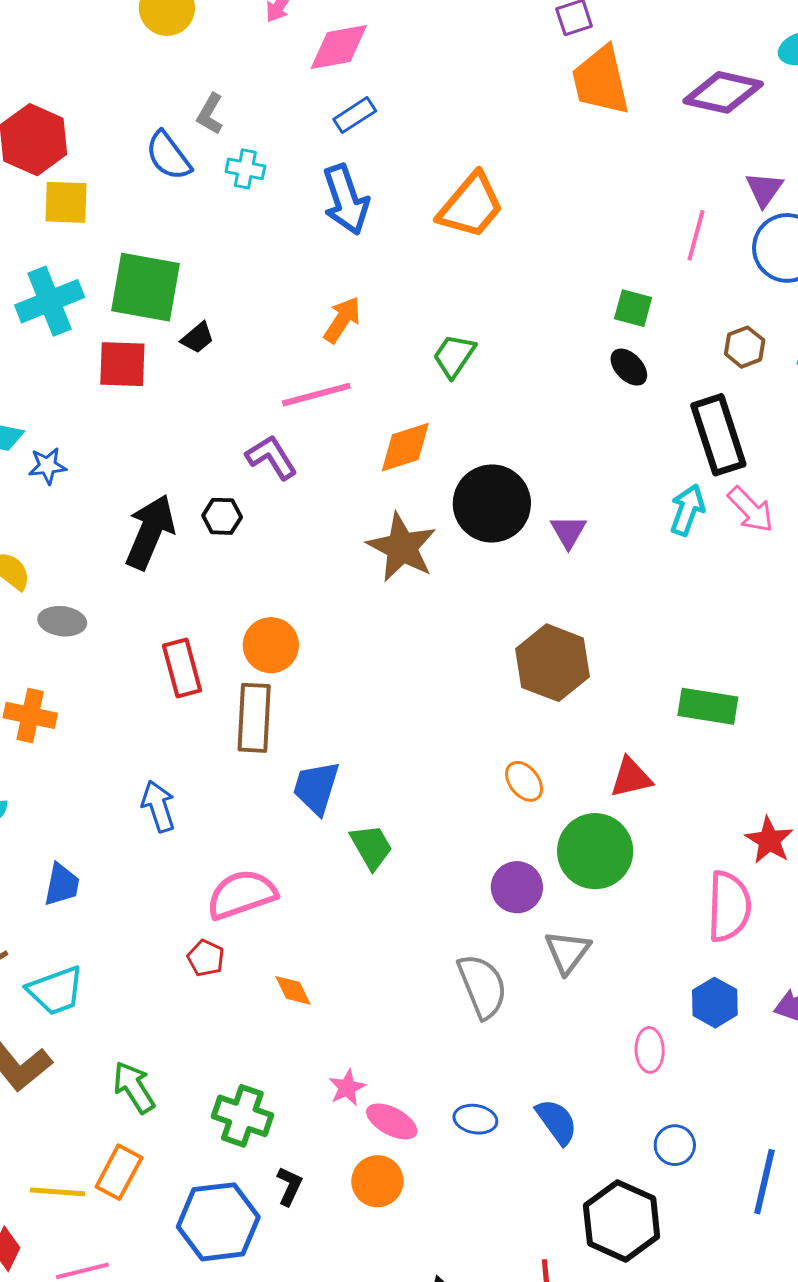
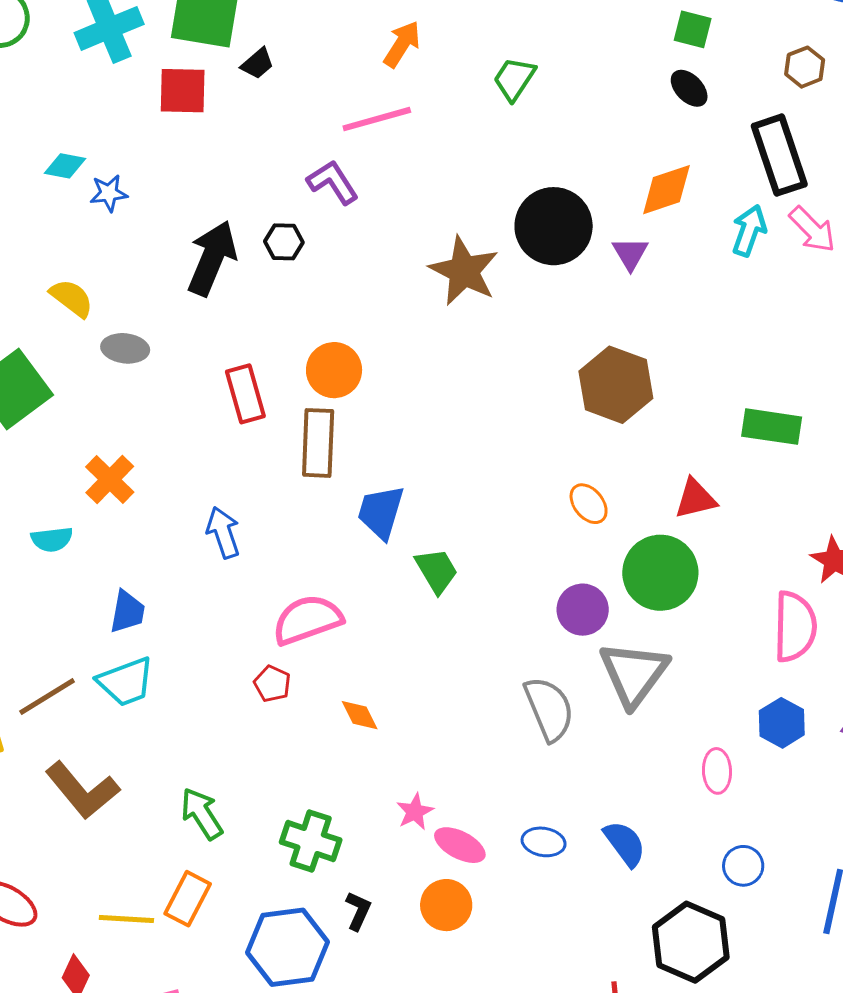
orange diamond: (405, 447) -> (666, 190), moved
orange cross: (30, 715) -> (110, 479), moved, turned 33
gray triangle: (567, 952) -> (634, 674), size x1.5
cyan trapezoid: (56, 991) -> (126, 682), moved

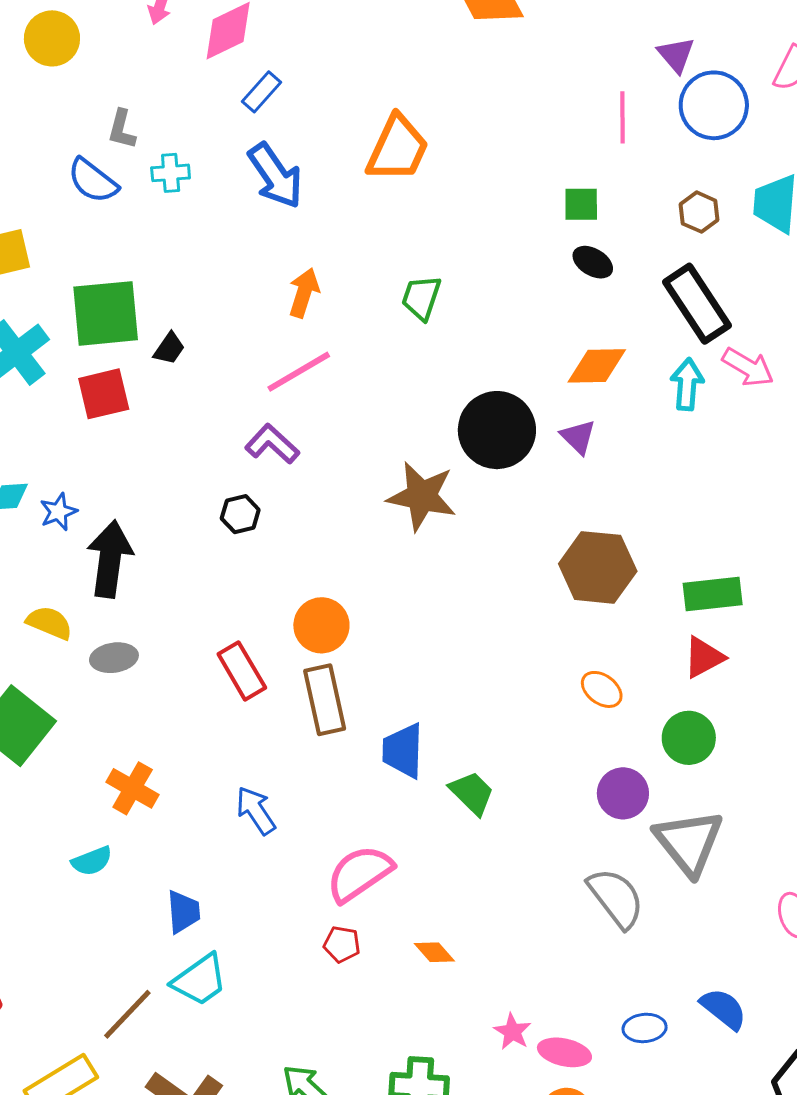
orange diamond: (666, 190) -> (597, 366), turned 32
black arrow: (212, 258) -> (110, 559), moved
green rectangle: (772, 427) -> (713, 594), moved
green circle: (660, 573) -> (689, 738), size x0.7

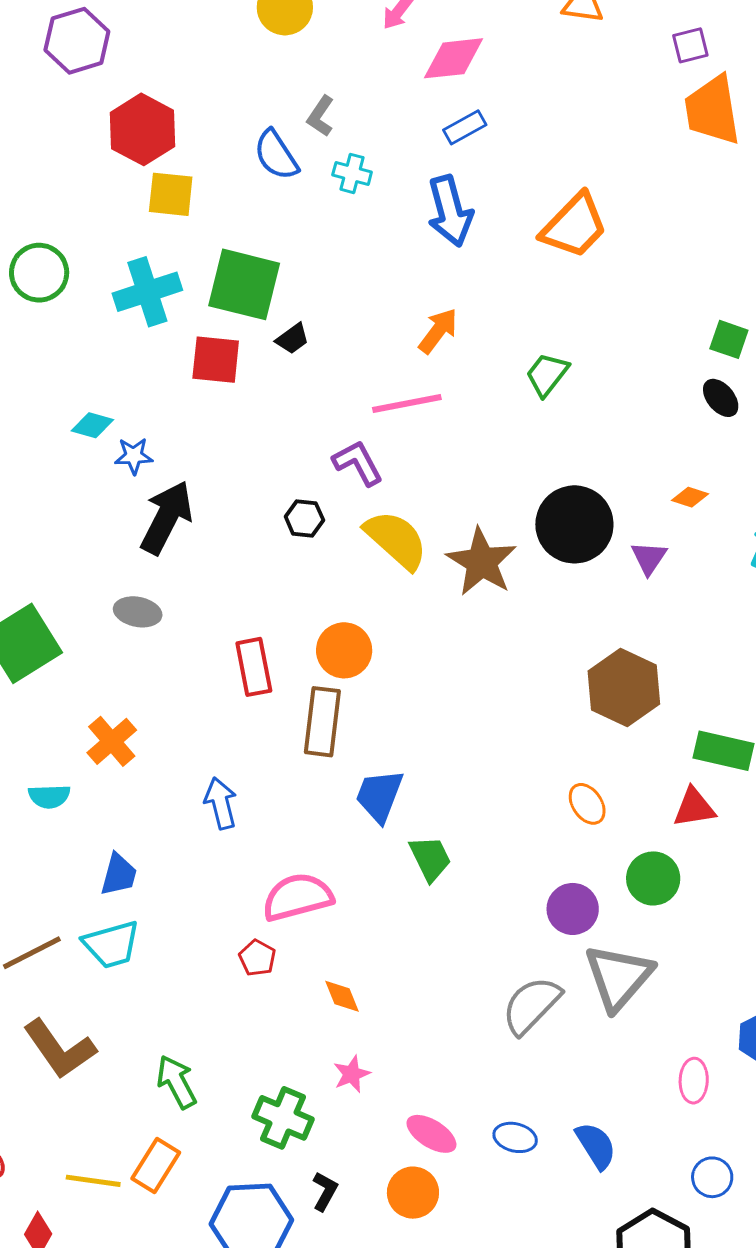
orange diamond: (597, 366) -> (690, 497), size x0.6
yellow semicircle: (49, 623) -> (396, 540), moved, size x1.5
gray semicircle: (616, 898) -> (531, 1005), turned -118
pink star: (512, 1032) -> (352, 1074), moved

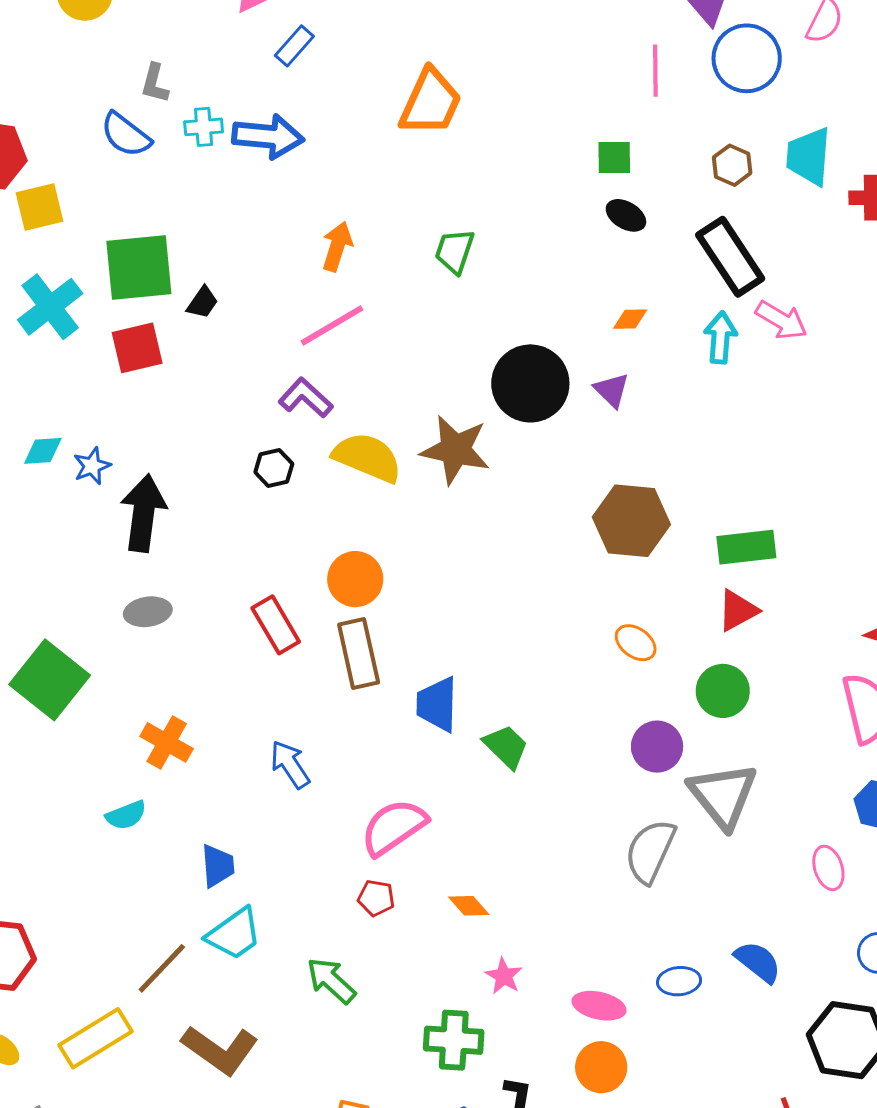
blue arrow: (450, 211) -> (268, 136), moved, turned -50
green arrow: (177, 1082) -> (331, 981), moved

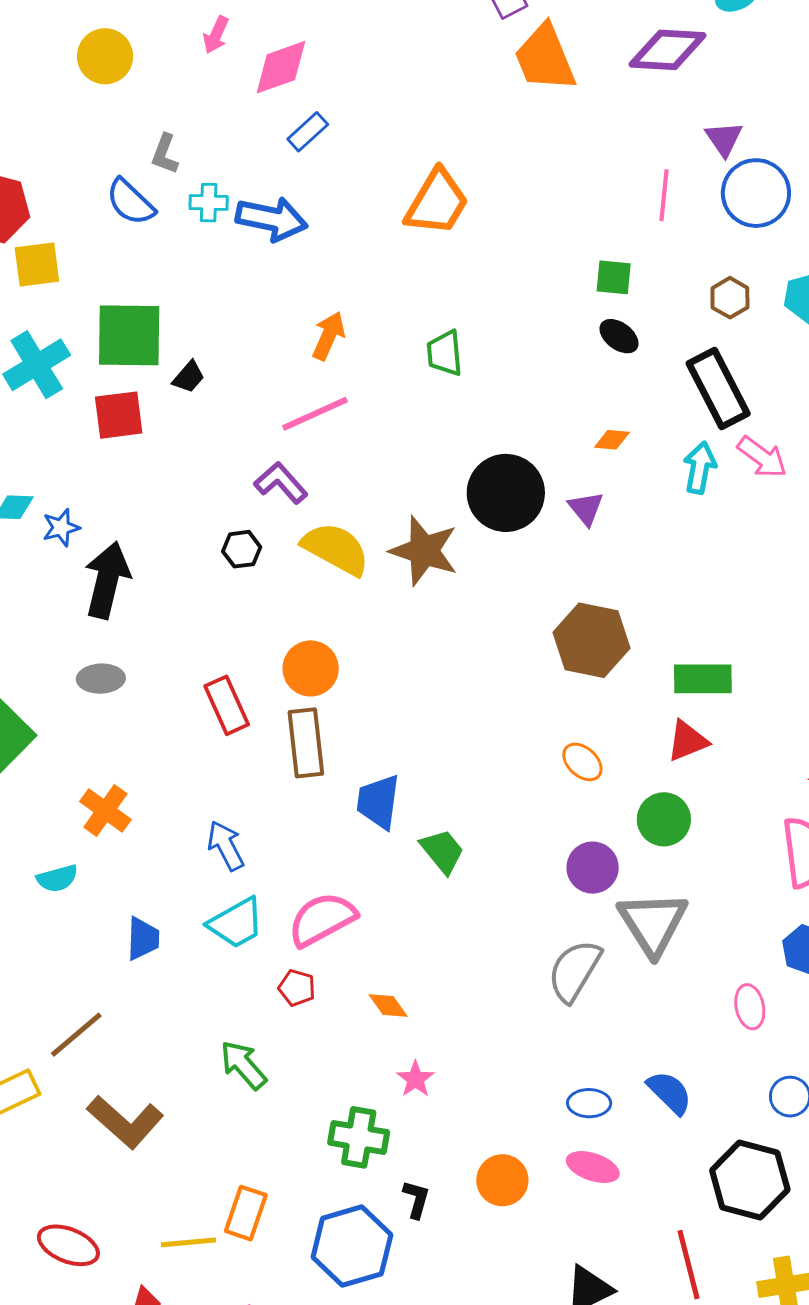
green trapezoid: (454, 251) -> (445, 353), turned -30
cyan trapezoid: (234, 934) -> (236, 923), moved
pink ellipse: (599, 1006) -> (593, 1167), moved

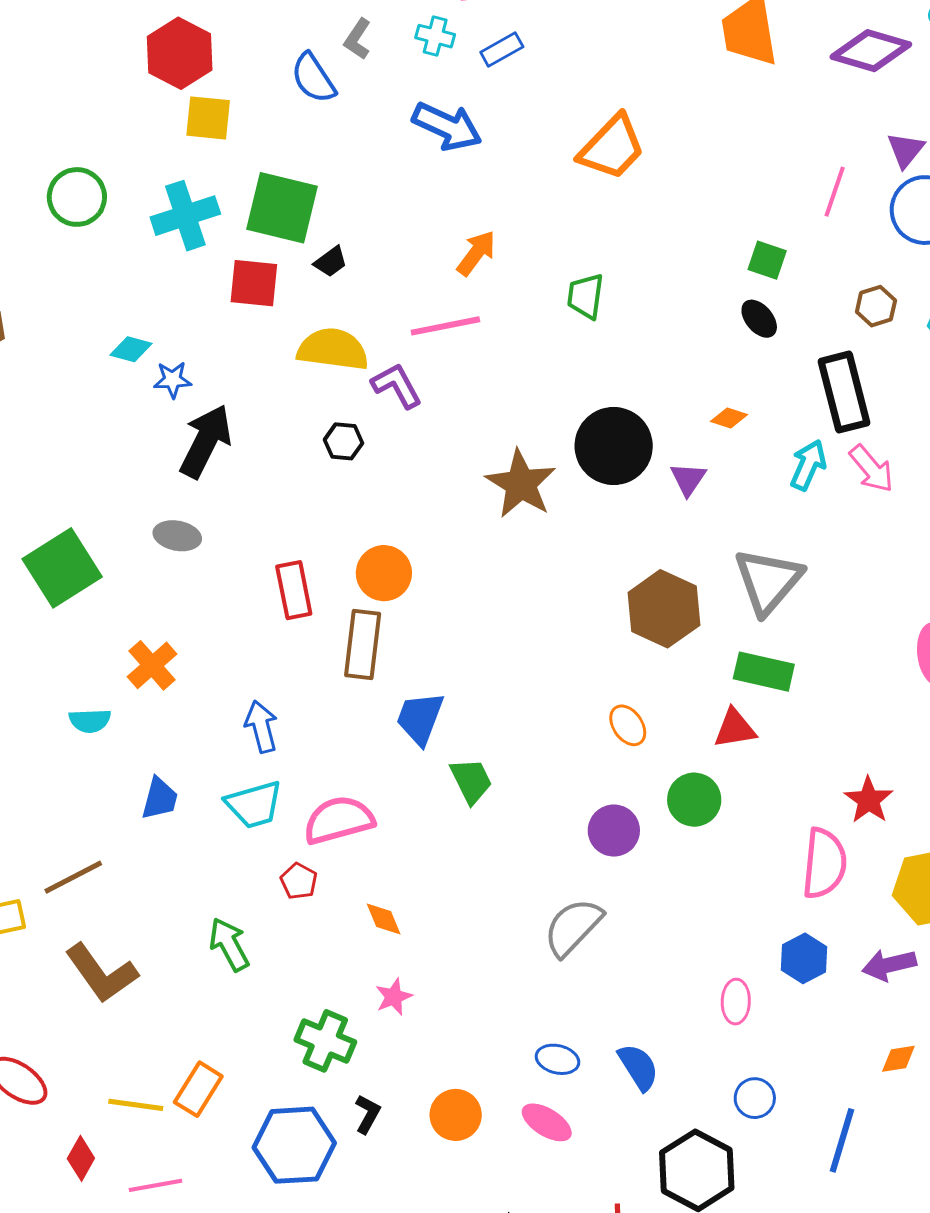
cyan cross: (209, 203) -> (435, 36), moved
yellow semicircle: (336, 549) -> (333, 349), moved, turned -34
gray triangle: (653, 923) -> (768, 581), moved

